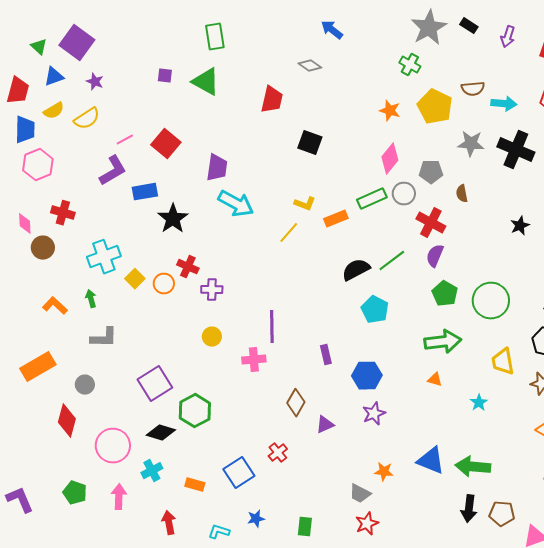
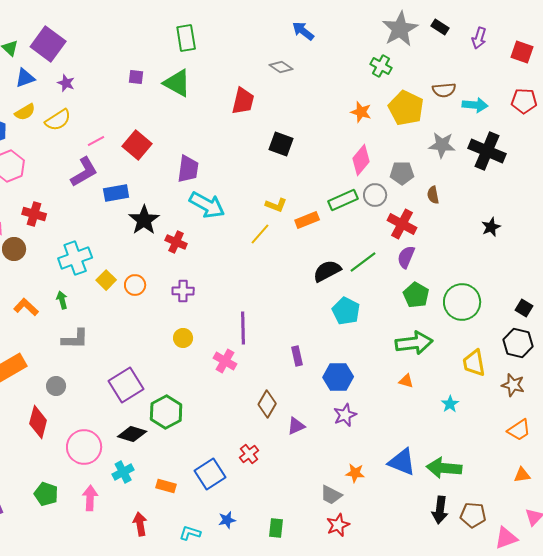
red cross: (188, 267) -> (176, 242), moved
pink cross: (254, 360) -> (225, 361), turned 35

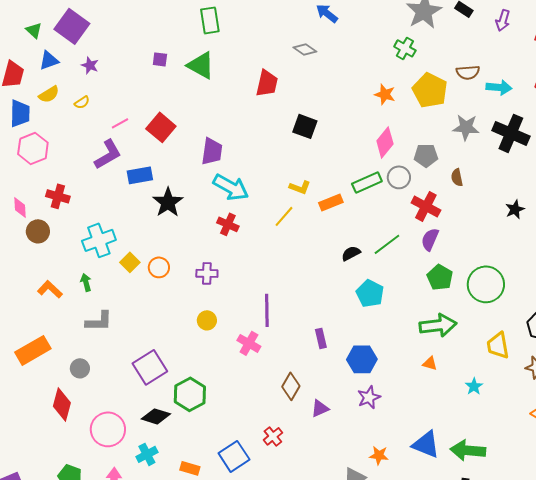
yellow semicircle: (58, 120) -> (82, 102), size x0.6
red cross: (176, 242) -> (228, 224), moved
black semicircle: (327, 271) -> (351, 253), size x0.7

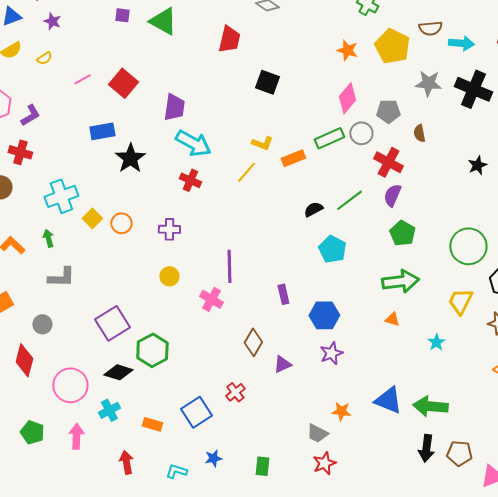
purple L-shape: (108, 154) -> (30, 115), moved, size x0.7
green circle: (486, 284) -> (468, 246), moved
yellow trapezoid: (498, 345) -> (460, 301), turned 36

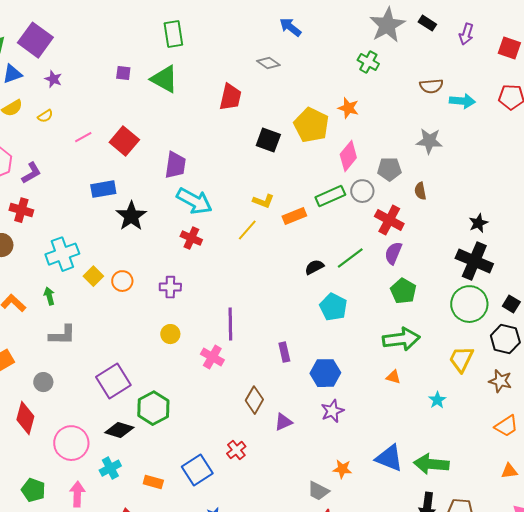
yellow pentagon: (392, 46) -> (311, 125), moved
black cross: (473, 89) -> (474, 261), moved

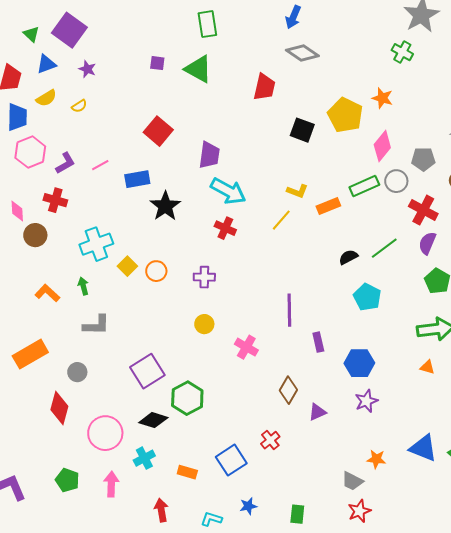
blue arrow: (290, 27) -> (293, 17), moved, turned -105
gray diamond: (268, 63) -> (302, 53), size x1.4
pink line: (83, 137) -> (100, 165), moved
purple line: (230, 324) -> (289, 310), moved

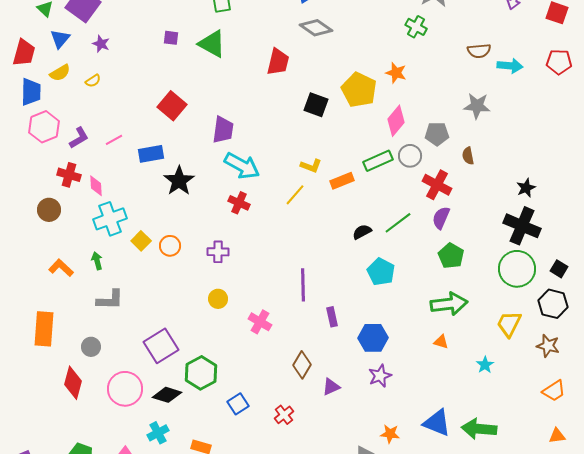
blue triangle: (46, 64) -> (60, 39), turned -30
pink diamond: (17, 211) -> (96, 186), moved
orange rectangle: (30, 354) -> (44, 329), turned -56
pink circle: (105, 433) -> (125, 389), moved
blue square: (231, 460) -> (238, 404), moved, size x0.7

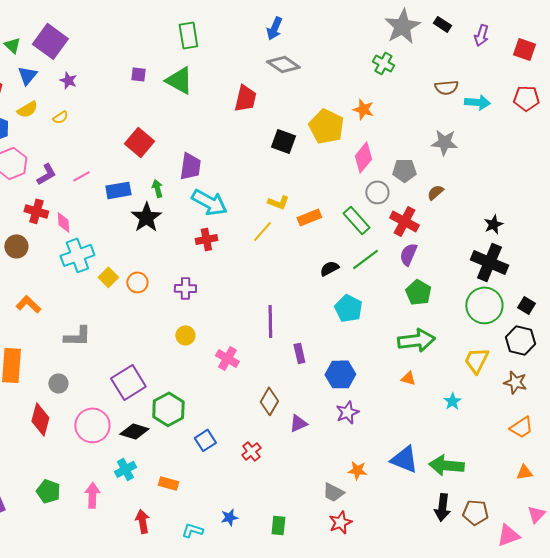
brown semicircle: (468, 156) -> (435, 192), turned 60
green rectangle: (378, 161) -> (356, 220), moved, turned 72
red cross: (239, 203) -> (206, 239), turned -35
green arrow: (97, 261) -> (157, 188), moved

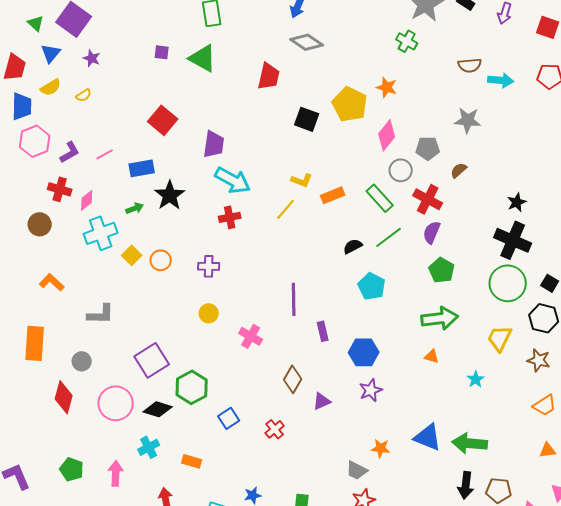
green arrow: (157, 188) -> (135, 208), moved, turned 84
pink diamond: (63, 222) -> (87, 200), turned 55

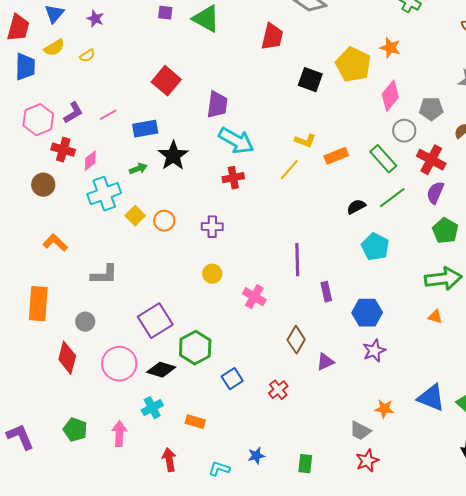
pink hexagon: (35, 141) -> (38, 120), moved

